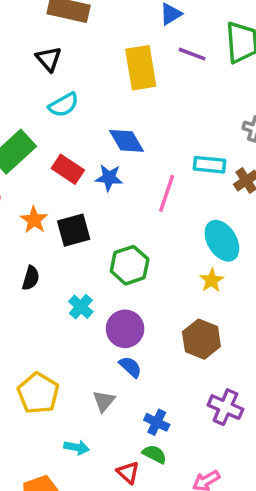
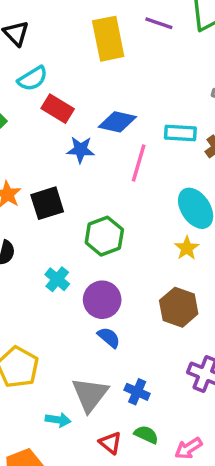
blue diamond: (127, 141) -> (117, 122), moved, turned -45
red rectangle: (68, 169) -> (58, 109), moved
gray triangle: (104, 401) -> (90, 394), moved, size x1.6
green semicircle: (154, 454) -> (146, 435), moved

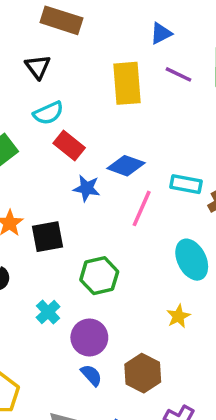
yellow star: (187, 248) -> (178, 316), moved
brown hexagon: (179, 307) -> (143, 373), moved

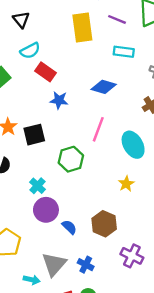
blue diamond: (126, 166) -> (104, 87), moved
cyan rectangle: (186, 184) -> (124, 52), moved
pink line: (142, 208) -> (98, 129), moved
purple circle: (89, 337) -> (46, 210), moved

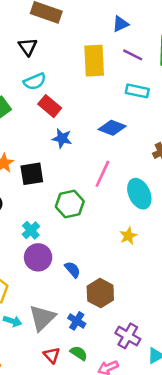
brown hexagon: (104, 224) -> (100, 293), moved
blue semicircle: (69, 227) -> (73, 270), moved
purple cross: (132, 256) -> (128, 336), moved
cyan arrow: (32, 280) -> (13, 321), moved

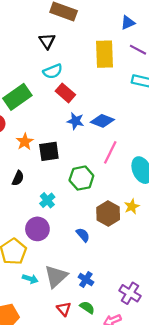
blue diamond: (112, 128) -> (102, 121), moved
purple circle: (38, 257) -> (37, 229), moved
brown hexagon: (100, 293) -> (108, 213), moved

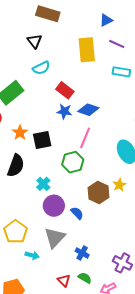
red rectangle: (65, 93) -> (65, 90), moved
pink line: (110, 152) -> (85, 138), moved
black semicircle: (18, 178) -> (16, 166), size x1.6
purple circle: (37, 229) -> (54, 206), moved
gray triangle: (56, 276) -> (55, 238), moved

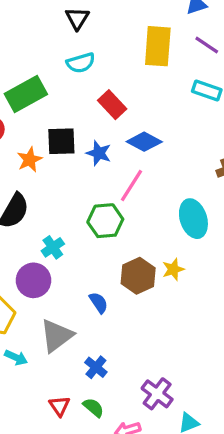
blue star: (64, 111) -> (99, 153), moved
black square: (42, 140) -> (61, 141), moved
purple circle: (54, 206) -> (33, 280), moved

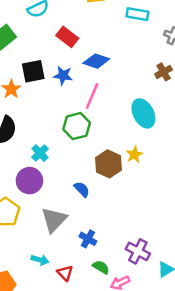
cyan arrow: (16, 357) -> (40, 260), moved
green semicircle: (93, 408) -> (101, 267), moved

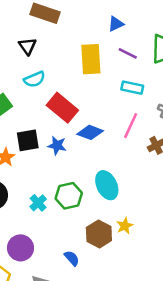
red rectangle: (67, 37) -> (62, 108), size x1.4
pink line: (92, 96) -> (131, 126), moved
cyan ellipse: (143, 113) -> (107, 185), moved
cyan cross: (40, 153) -> (38, 203), moved

